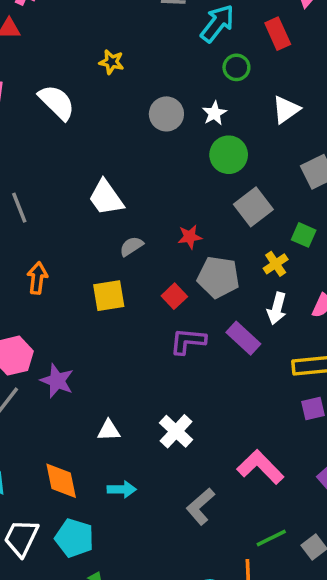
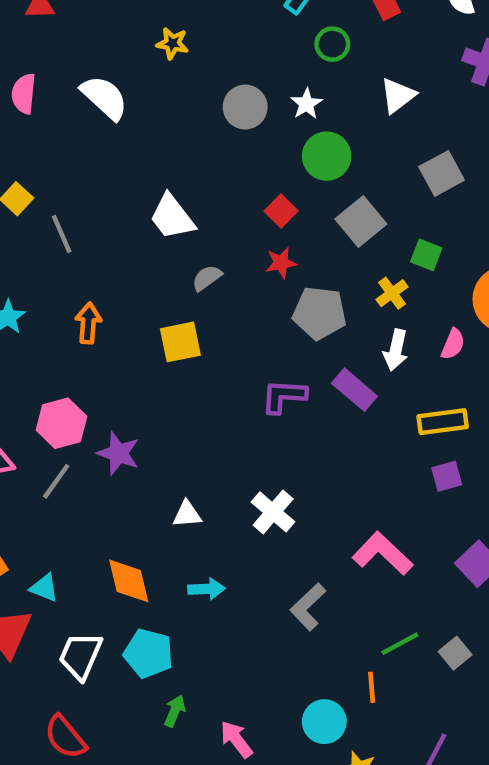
red square: (174, 296) -> (281, 211), moved

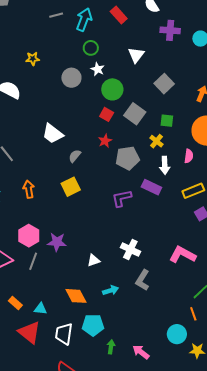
green circle: (332, 44) -> (91, 48), moved
red square: (281, 211) -> (107, 114), moved
gray L-shape: (308, 607) -> (143, 280), moved

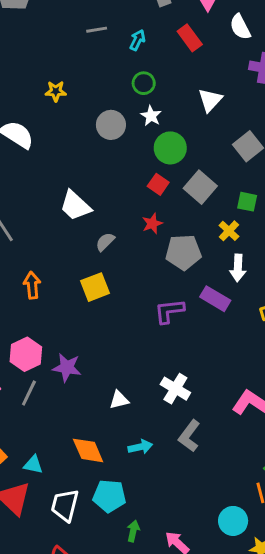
cyan arrow: (84, 20) -> (137, 40), size x0.6

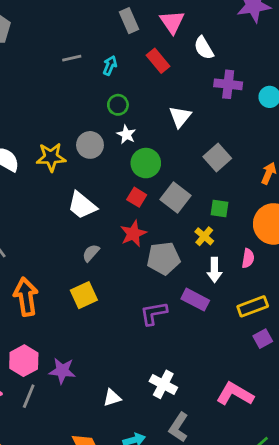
yellow star: (56, 91) -> (51, 157), moved, size x1.5
white trapezoid: (75, 206) -> (82, 205), moved
red star: (152, 223) -> (133, 234), size x1.4
orange arrow: (32, 285) -> (26, 297), size x1.5

